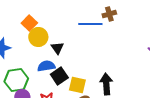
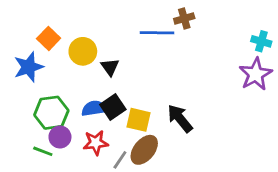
orange square: (29, 23) -> (49, 38), moved
blue semicircle: (46, 66) -> (94, 108), moved
black arrow: (106, 84) -> (180, 118), turned -35

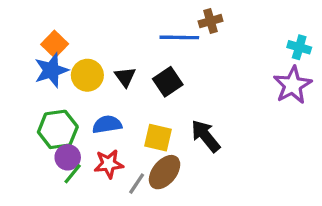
yellow circle: (83, 51) -> (87, 75), moved
blue star: (29, 67) -> (51, 70), moved
black square: (113, 107) -> (168, 82), moved
green line: (43, 151) -> (73, 174), moved, turned -72

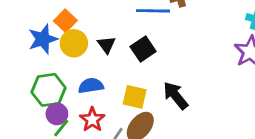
orange square: (55, 44) -> (65, 21), moved
red star: (109, 164) -> (92, 120), turned -30

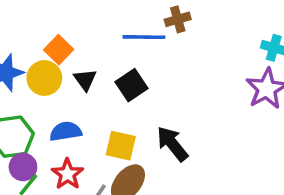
orange square: (65, 21) -> (59, 50), moved

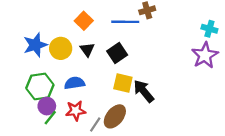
orange square: (59, 50) -> (84, 21), moved
yellow square: (121, 146) -> (123, 83), moved
red star: (67, 174) -> (76, 111), turned 30

